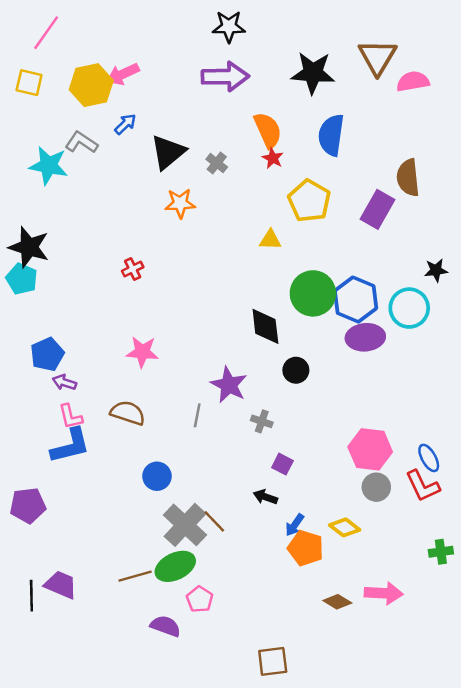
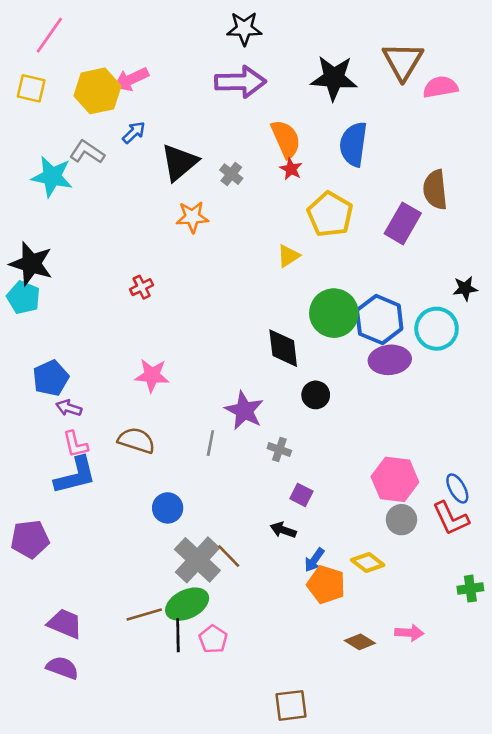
yellow triangle: (270, 240) -> (288, 256), turned -35
pink arrow: (384, 593) -> (409, 633), size x0.7
black line: (31, 596) -> (178, 635), moved
purple semicircle: (165, 626) -> (62, 668), moved

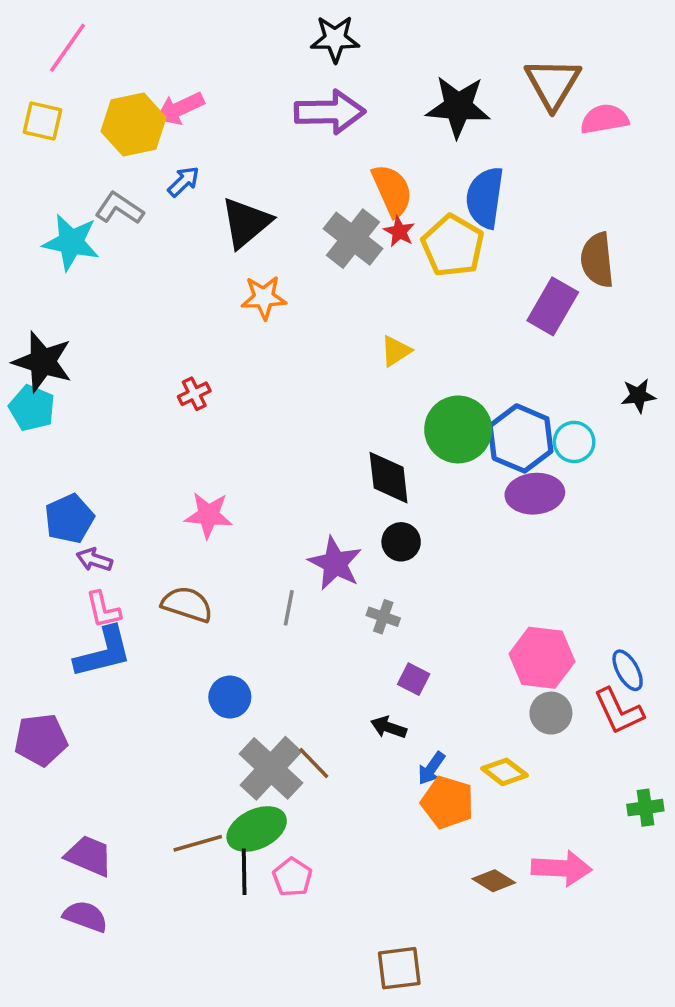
gray cross: (231, 174) -> (353, 239), moved, size x1.8
yellow pentagon: (330, 214) -> (453, 246), moved
cyan circle: (437, 329) -> (574, 442), moved, size x0.7
black circle: (316, 395) -> (401, 542), moved
pink arrow: (409, 633) -> (562, 868), size x1.5

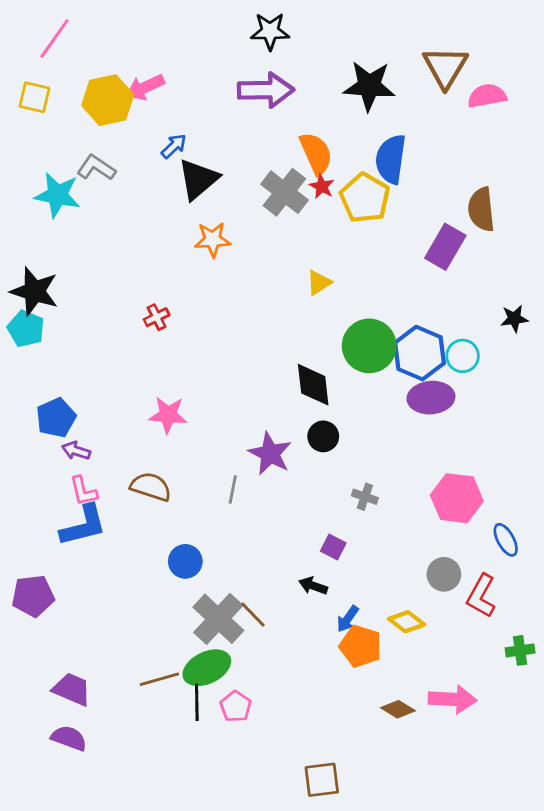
blue arrow: (183, 182) -> (174, 146), moved
gray cross: (383, 617) -> (365, 497), moved
pink hexagon: (542, 658) -> (457, 498), moved
red L-shape: (619, 711) -> (481, 596), moved, turned 54

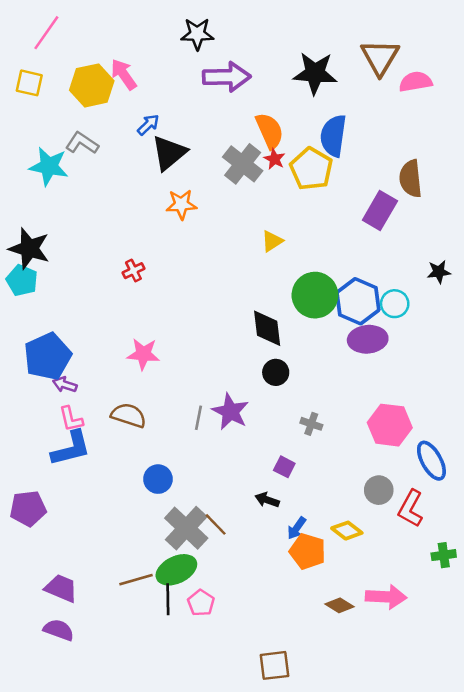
black star: (270, 31) -> (197, 34), moved
pink arrow: (145, 87) -> (124, 74), turned 80
blue pentagon: (56, 418) -> (48, 356), size x1.4
purple star: (270, 454) -> (230, 412), moved
blue ellipse: (506, 540) -> (431, 461), size x1.4

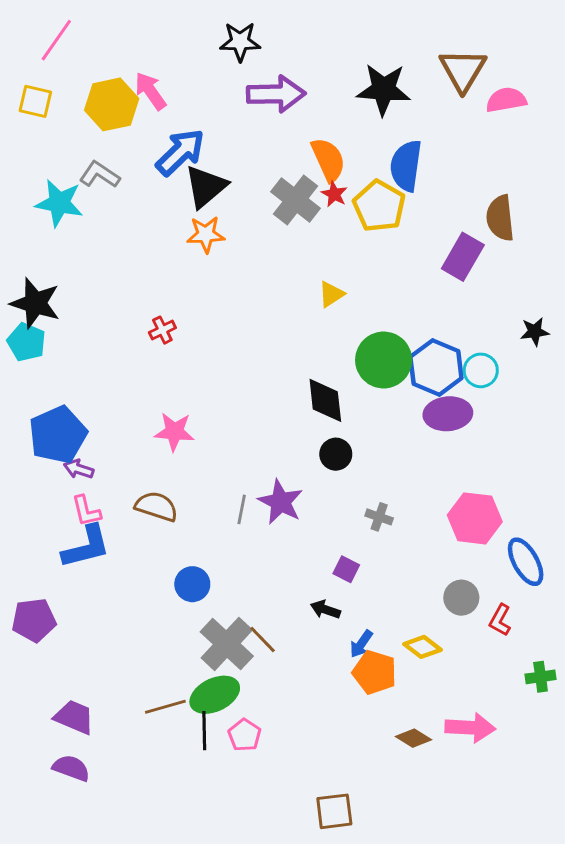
blue arrow: (148, 125) -> (180, 152), size x1.8
orange star: (181, 204) -> (206, 234), moved
red L-shape: (411, 508) -> (500, 620), size x0.7

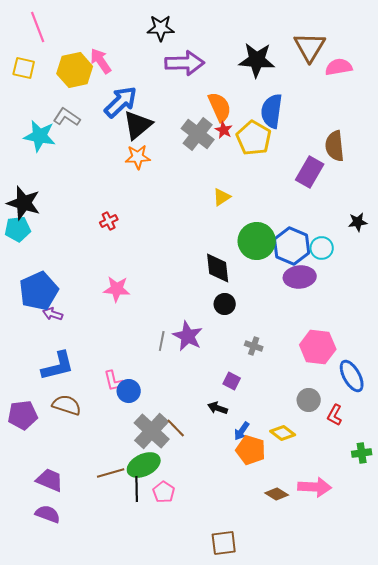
pink line: (56, 40) -> (38, 27), turned -56
cyan pentagon: (26, 342) -> (18, 229), turned -30
brown semicircle: (156, 506) -> (67, 405), moved
pink L-shape: (86, 511) -> (114, 381), moved

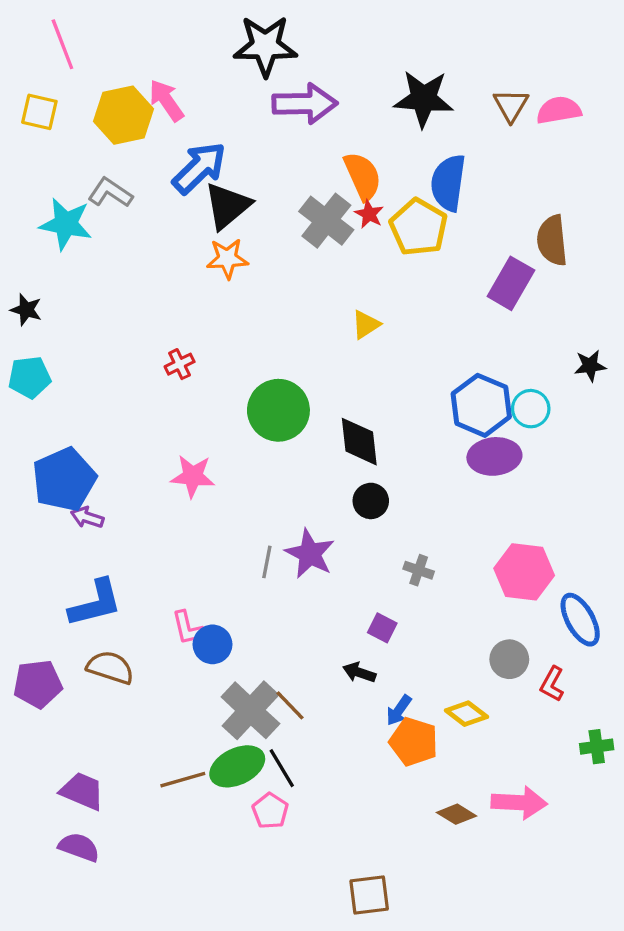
black star: (161, 28) -> (265, 46), size x1.4
brown triangle: (310, 47) -> (511, 105), moved, size x0.7
black star: (24, 203) -> (26, 310), moved, size x0.6
green circle: (257, 241) -> (278, 410), moved
black line: (137, 489) -> (282, 768), moved, turned -30

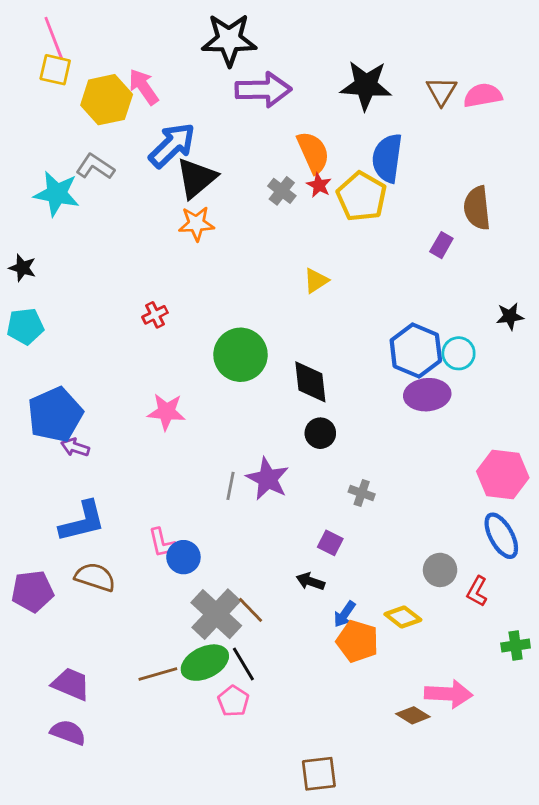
yellow square: (39, 112) -> (55, 70), moved
gray cross: (326, 221) -> (282, 191), size x0.6
purple rectangle: (511, 283) -> (441, 245), size x0.6
pink hexagon: (524, 572) -> (503, 474), moved
brown diamond: (457, 814) -> (413, 715), moved

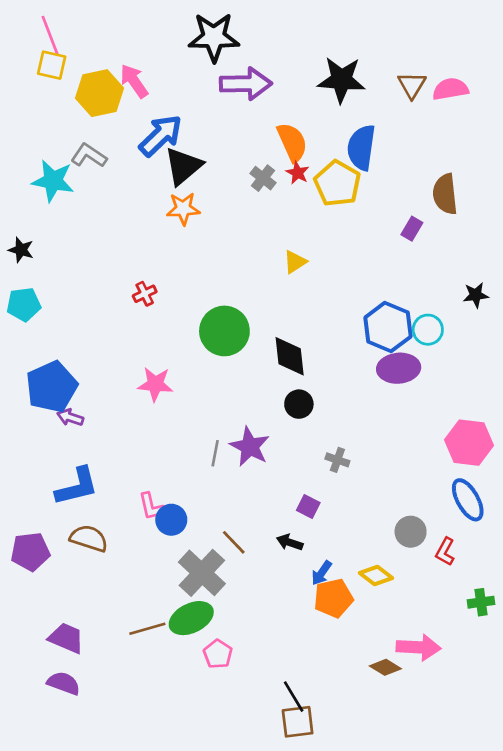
brown line: (250, 610) -> (234, 542), moved
orange pentagon: (357, 641) -> (333, 598), turned -30
black line: (243, 664) -> (294, 697), moved

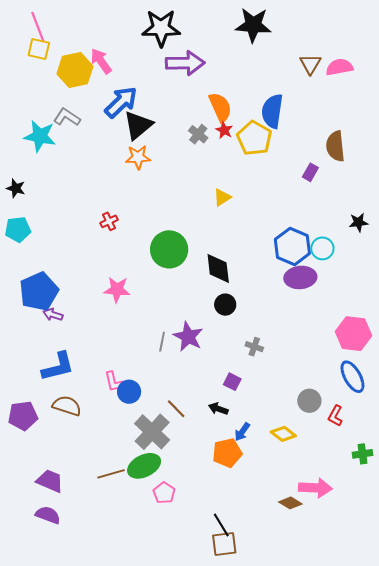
black star: (341, 80) -> (253, 25), moved
orange pentagon: (333, 598) -> (227, 453), moved

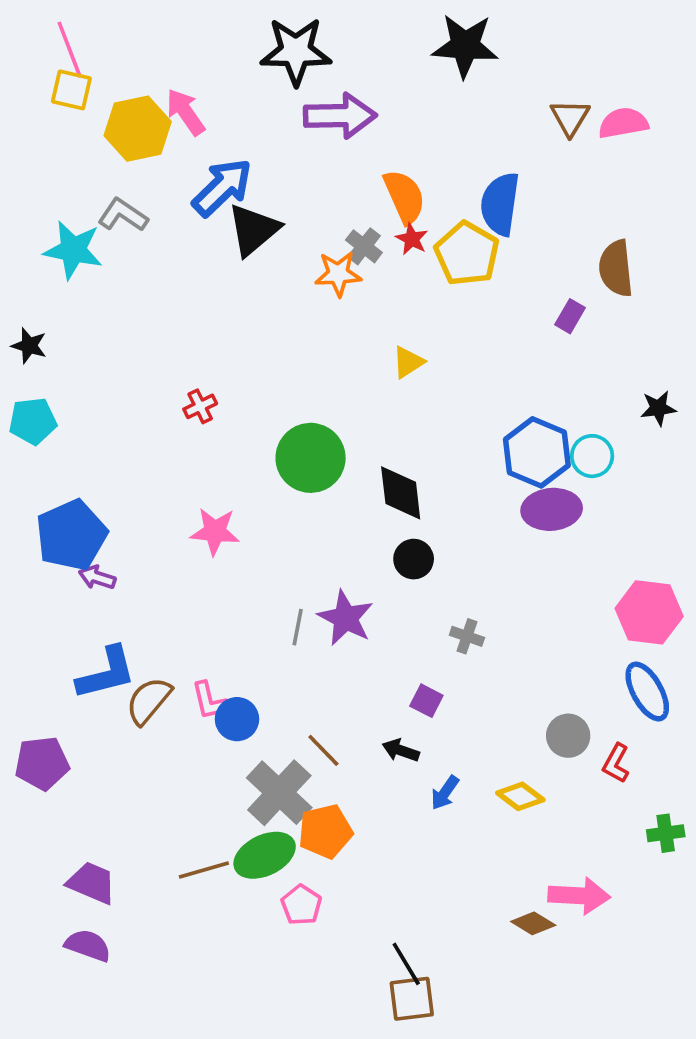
orange star: (138, 157) -> (338, 274), moved
brown semicircle: (67, 406) -> (149, 701), moved, turned -68
orange pentagon: (227, 453) -> (325, 831), moved

